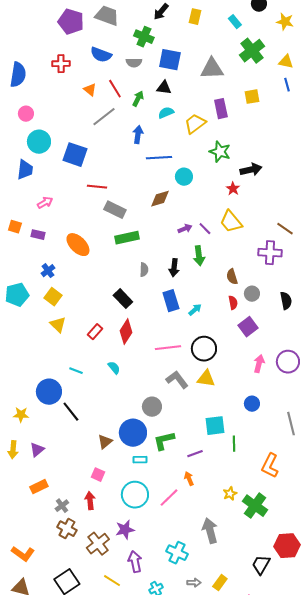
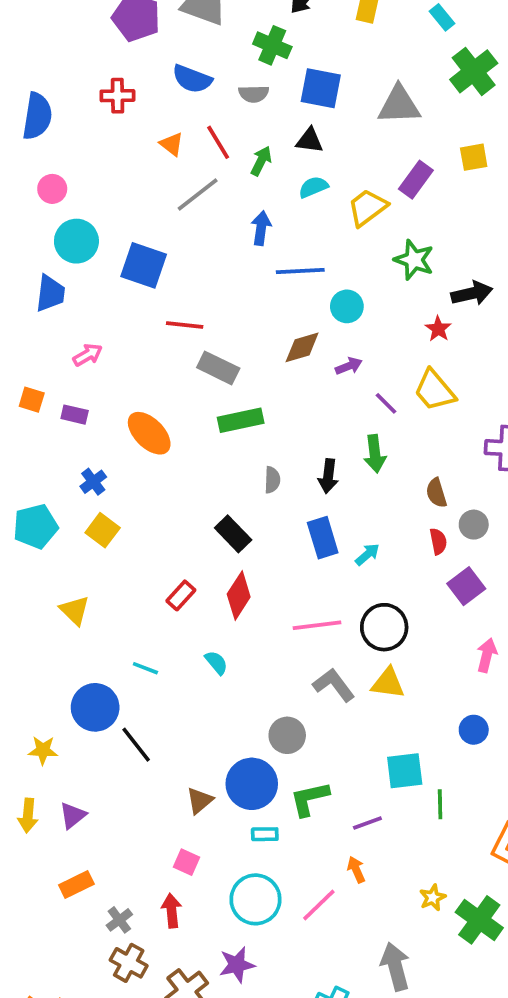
purple rectangle: (221, 109) -> (416, 180), turned 48
purple arrow: (185, 229) -> (349, 366), moved
yellow triangle: (58, 325) -> (75, 610), moved

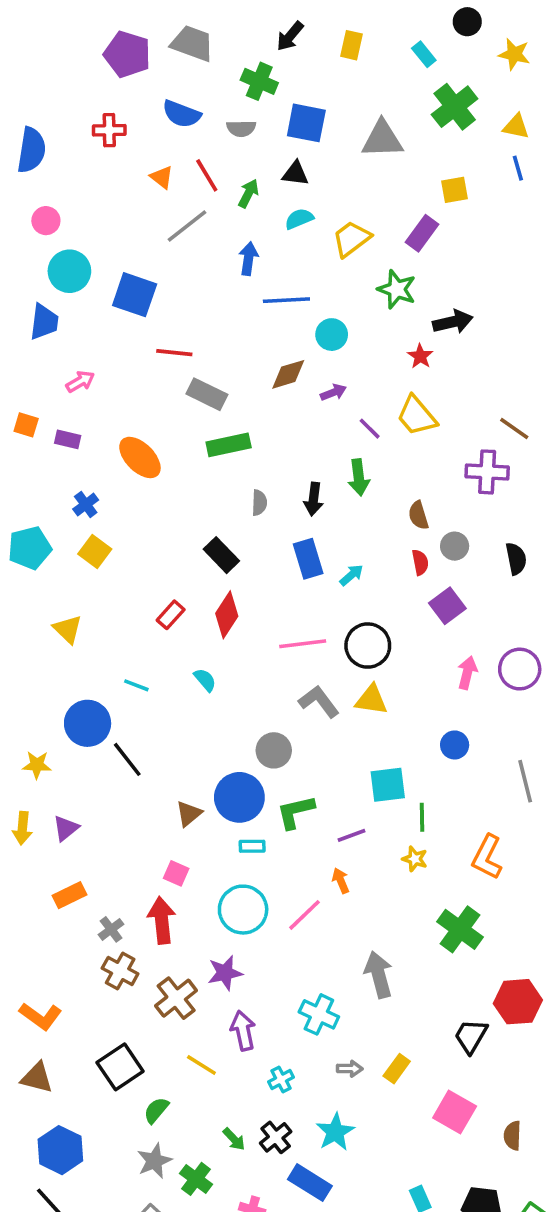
purple rectangle: (416, 180) -> (422, 233), moved
yellow star: (433, 898) -> (415, 859), moved, turned -30
red arrow: (172, 911) -> (162, 920), size x1.4

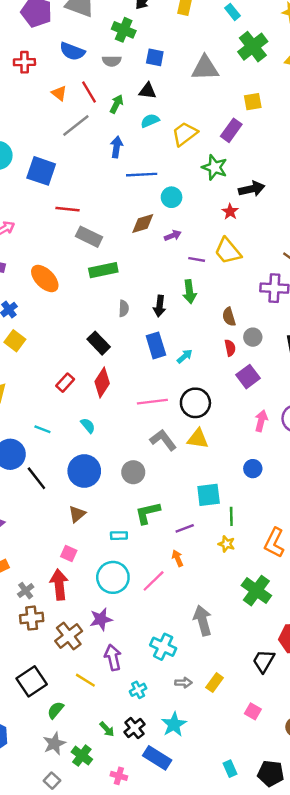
blue square: (306, 123) -> (155, 57), size x0.7
purple line: (370, 429) -> (197, 259), turned -35
blue circle: (239, 797) -> (84, 471), moved
brown cross: (120, 971) -> (32, 618), turned -35
pink square: (455, 1112) -> (253, 711), size x0.6

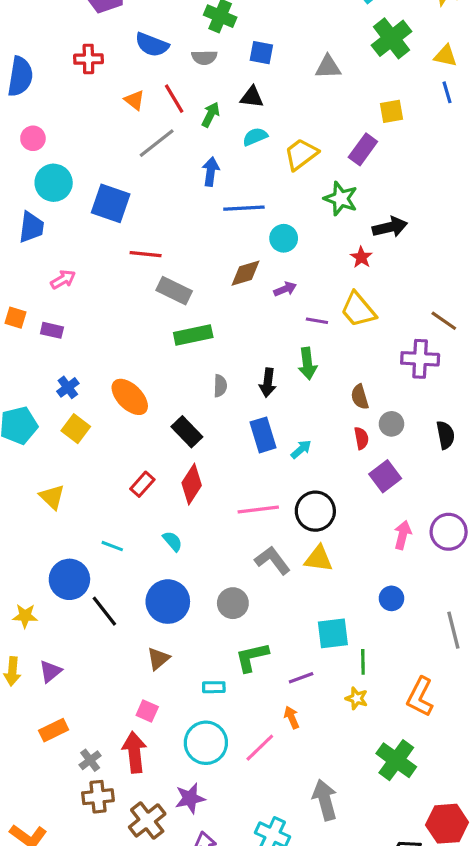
gray triangle: (205, 68) -> (328, 67), size x0.7
orange ellipse: (45, 279) -> (130, 397), moved

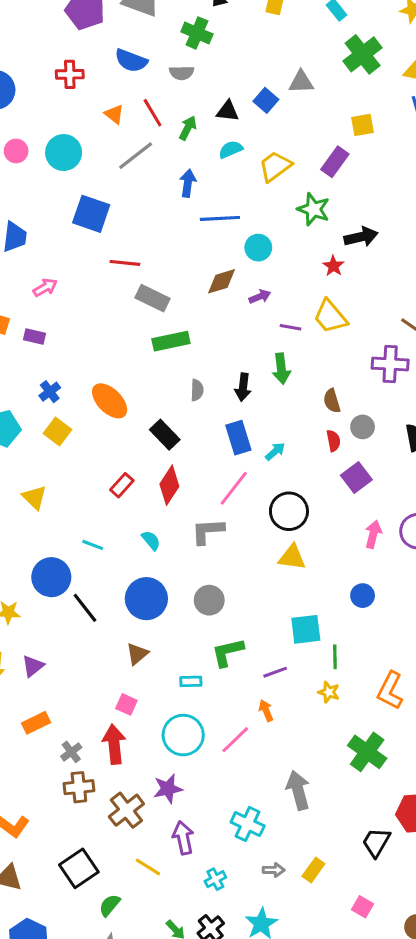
blue square: (261, 53) -> (266, 100), moved, turned 30
cyan circle: (54, 183) -> (64, 153), moved
pink line: (258, 510) -> (234, 488), moved, turned -45
gray L-shape: (273, 560) -> (208, 531), moved, turned -56

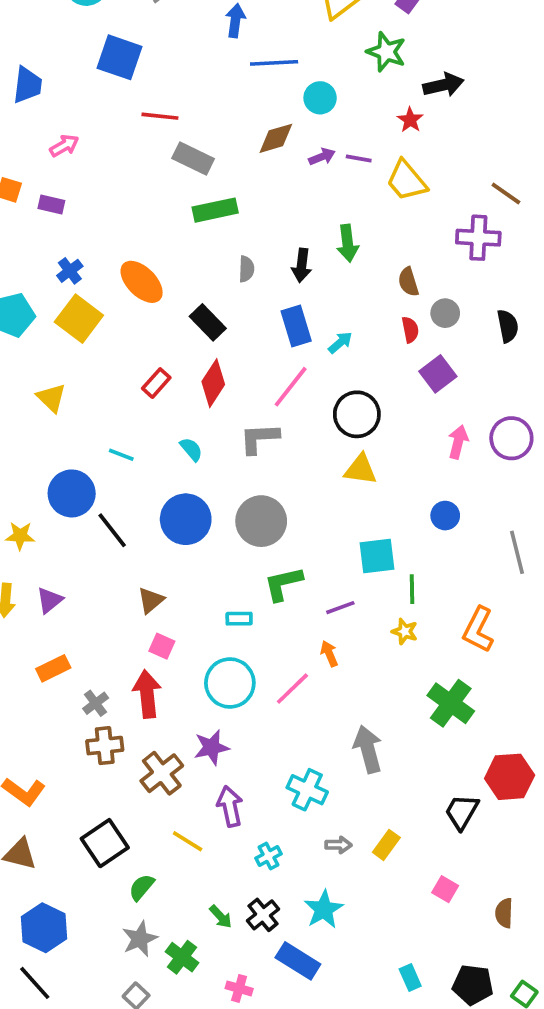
purple line: (290, 327) -> (359, 159), moved
yellow square: (57, 432) -> (79, 319), size x1.4
gray circle: (209, 600) -> (261, 521), size x1.4
brown triangle: (137, 654) -> (151, 600), moved

